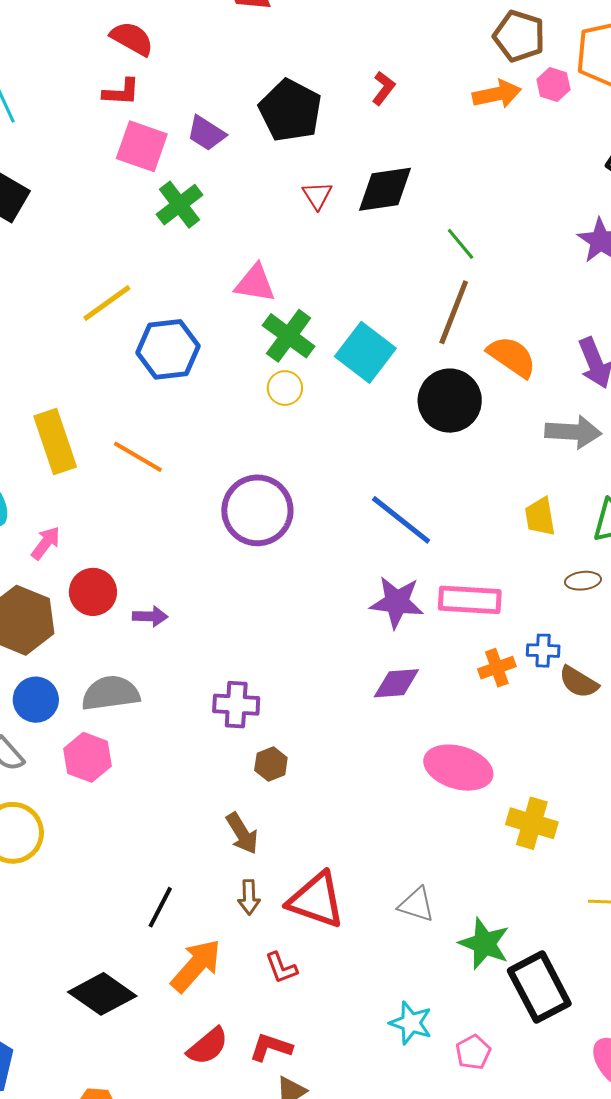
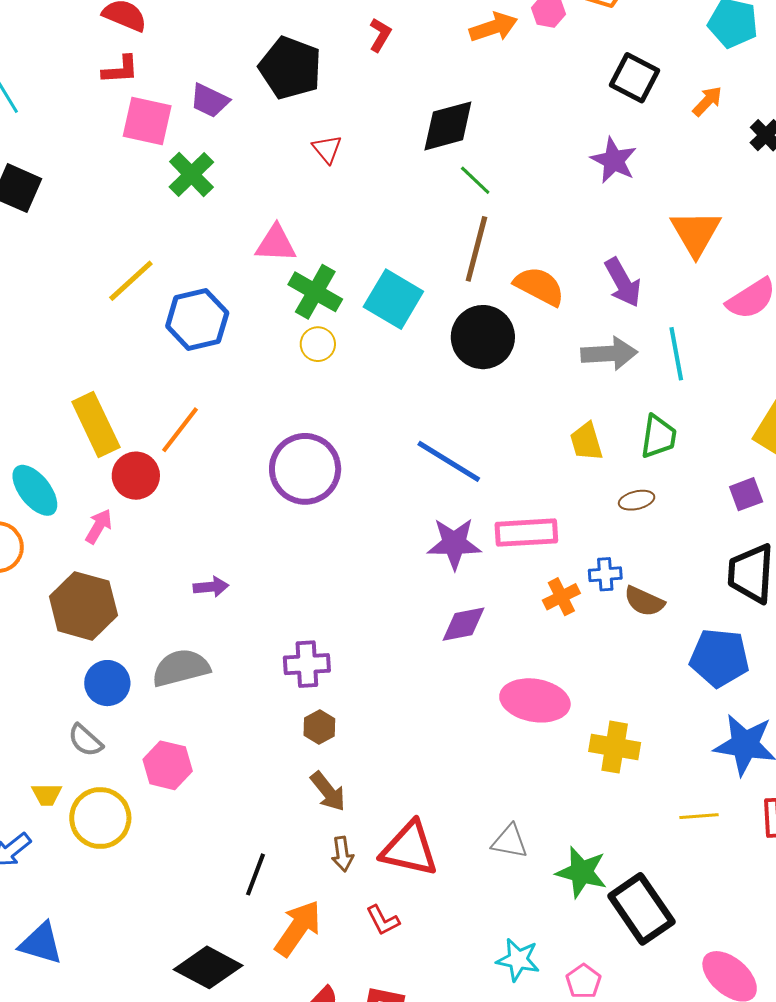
black diamond: (385, 189) -> (448, 126), moved
orange line: (138, 457) -> (180, 430), turned -76
red circle: (93, 592) -> (136, 476), moved
pink hexagon: (87, 757) -> (168, 765), moved
brown hexagon: (271, 764) -> (319, 727), moved

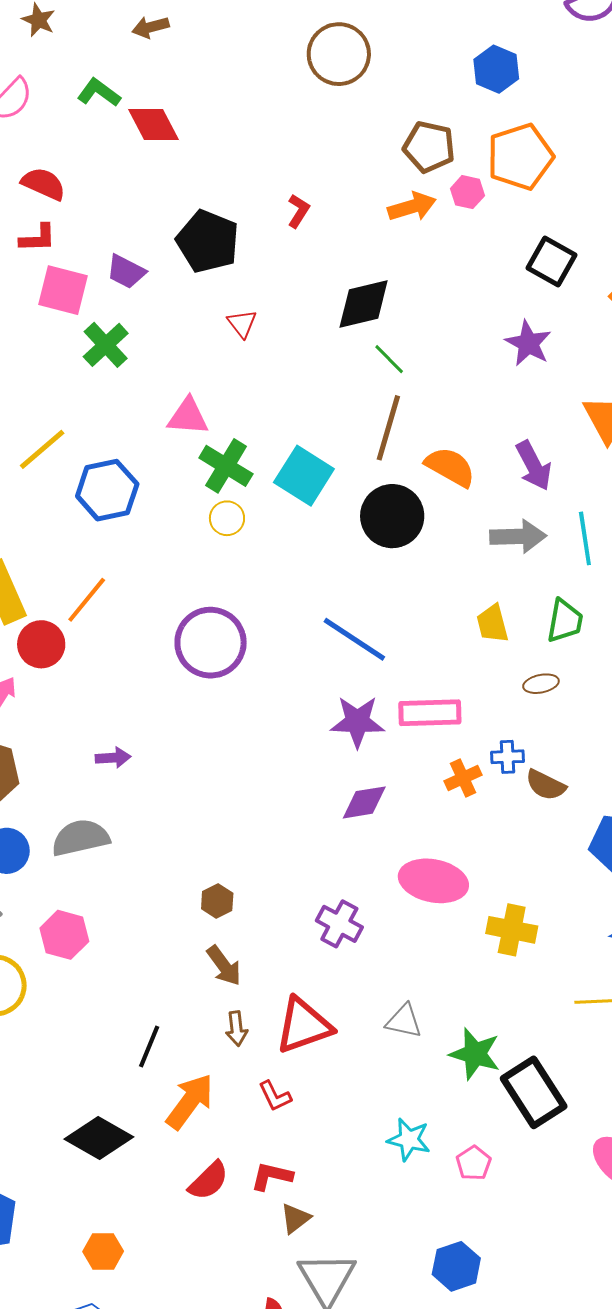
purple cross: (307, 664) -> (339, 924), moved, turned 30
red triangle: (409, 849) -> (304, 1026), turned -34

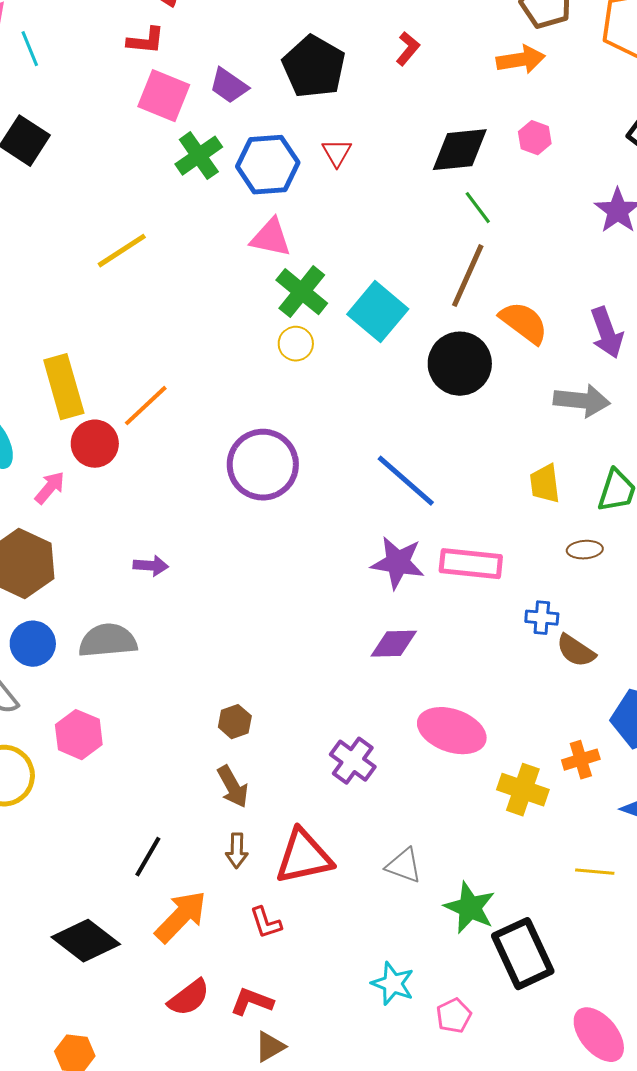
pink hexagon: (467, 192) -> (535, 138), moved
blue hexagon: (107, 490) -> (268, 165), moved
orange cross: (463, 778) -> (581, 760), moved

